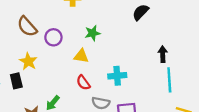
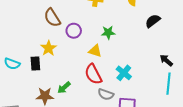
black arrow: (163, 54) -> (166, 60), turned -56
cyan cross: (117, 76) -> (124, 73), turned 35
red semicircle: (83, 83) -> (93, 74), size x1.5

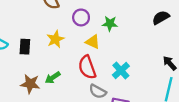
purple circle: (74, 31) -> (81, 17), moved
yellow star: (48, 48) -> (55, 39), moved

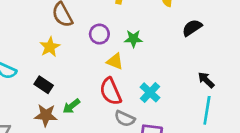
yellow star: (55, 39) -> (50, 47), moved
black rectangle: (25, 47) -> (44, 85), moved, turned -56

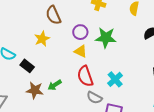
green star: (133, 39) -> (106, 38), size x1.5
yellow triangle: (115, 61) -> (81, 51), moved
black rectangle: (44, 85) -> (27, 66), moved

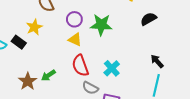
black rectangle: (27, 66) -> (19, 42), moved
brown star: (35, 90) -> (28, 81), turned 30

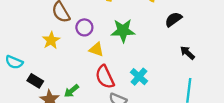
purple circle: (74, 19) -> (84, 27), moved
black rectangle: (19, 42) -> (35, 81), moved
black arrow: (157, 61) -> (187, 53), moved

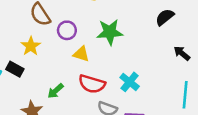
red semicircle: (105, 77) -> (92, 84), turned -45
black rectangle: (35, 81) -> (15, 69), moved
green arrow: (71, 91) -> (56, 91), moved

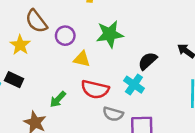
black semicircle: (165, 17) -> (148, 61), moved
yellow star: (31, 46) -> (20, 45), moved

